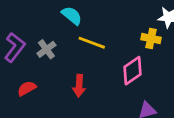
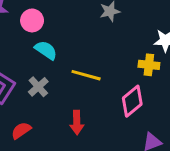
cyan semicircle: (72, 16) -> (46, 50), moved

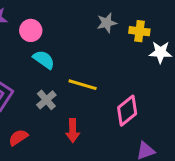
yellow cross: (149, 65) -> (139, 31), moved
gray cross: (38, 87) -> (46, 100), moved

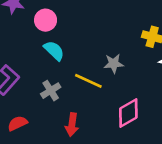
gray star: (107, 23) -> (114, 64), moved

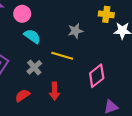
gray star: (114, 64) -> (75, 31), moved
red semicircle: (18, 123) -> (22, 95), moved

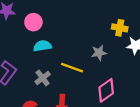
gray star: (75, 31) -> (99, 53), moved
cyan semicircle: (32, 36) -> (42, 46), turned -48

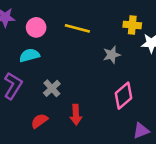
cyan semicircle: (42, 46) -> (29, 55), moved
yellow line: (72, 68) -> (77, 28), moved

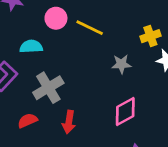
yellow cross: (132, 25) -> (150, 36), turned -36
pink circle: (36, 27) -> (56, 18), moved
gray cross: (52, 88) -> (48, 88), size x1.5

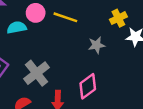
cyan semicircle: (31, 47) -> (17, 27), moved
pink diamond: (125, 112) -> (88, 86), moved

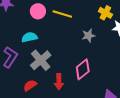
yellow cross: (118, 18) -> (105, 13), turned -32
cyan semicircle: (17, 27) -> (29, 37), moved

